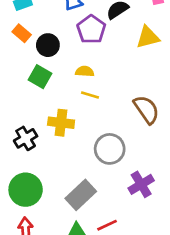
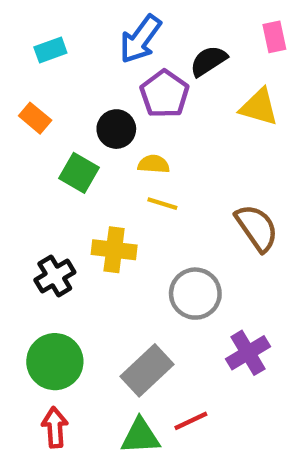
orange rectangle: (22, 33) -> (35, 118), moved
yellow triangle: (148, 37) -> (259, 107), turned 30
black circle: (48, 45) -> (116, 129), moved

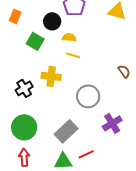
orange rectangle: (35, 118) -> (15, 16), turned 72
brown semicircle: (257, 228) -> (124, 71), moved, size x0.6

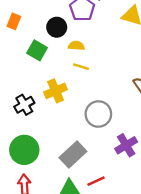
yellow cross: (51, 76) -> (56, 91), turned -30

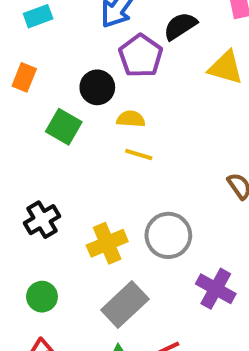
yellow cross: (56, 91) -> (107, 243), moved
purple cross: (126, 145) -> (216, 289), turned -30
green circle: (24, 150) -> (42, 297), size x0.6

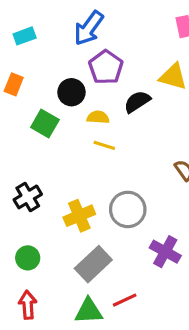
black semicircle: (180, 26) -> (137, 102), moved

